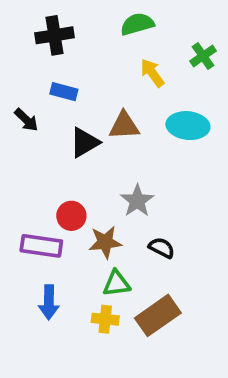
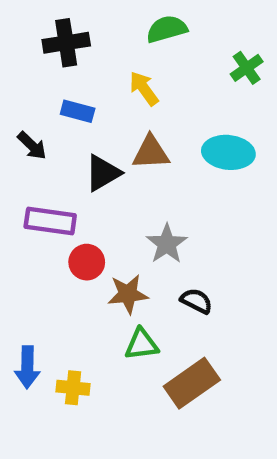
yellow arrow: (152, 73) -> (144, 88), moved
purple rectangle: (41, 246) -> (50, 221), moved
blue arrow: (49, 302) -> (27, 367), moved
yellow cross: (105, 319) -> (73, 388), moved

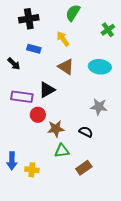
green semicircle: (167, 29) -> (73, 13), turned -42
brown triangle: (151, 152) -> (66, 67), turned 36
black triangle: (103, 173) -> (47, 90), moved
gray star: (167, 244) -> (99, 107), moved, turned -30
brown rectangle: (192, 383) -> (84, 168), size x0.7

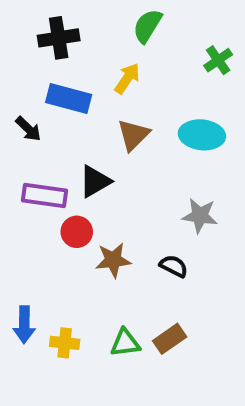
yellow arrow: (63, 39) -> (127, 78), turned 70
blue rectangle: (34, 49) -> (69, 99), size x1.5
brown triangle: (66, 67) -> (133, 135), turned 42
green triangle: (62, 151) -> (125, 343), moved

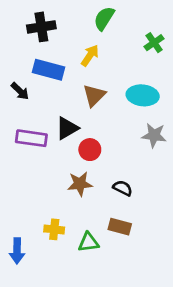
gray star: (200, 216) -> (154, 135), moved
red circle: (77, 232) -> (90, 150), moved
blue arrow: (24, 325) -> (17, 251), moved
brown rectangle: (170, 339) -> (120, 227), moved, turned 50
yellow cross: (65, 343) -> (54, 229), moved

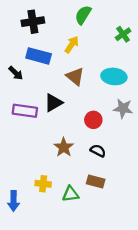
brown triangle: (94, 95) -> (75, 76), turned -36
red circle: (90, 150) -> (93, 120), moved
brown star: (80, 184) -> (64, 147), turned -30

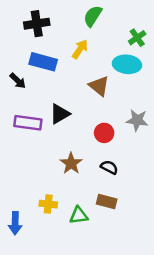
brown triangle: (75, 76) -> (99, 86), moved
cyan ellipse: (114, 76) -> (127, 64), moved

